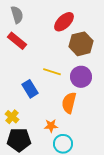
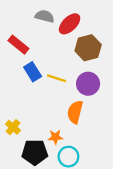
gray semicircle: (17, 15) -> (45, 16), moved, turned -60
blue rectangle: (30, 89) -> (33, 72), moved
black pentagon: (19, 140) -> (35, 152), moved

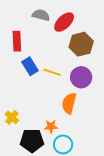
red rectangle: (18, 45) -> (17, 41), turned 48

